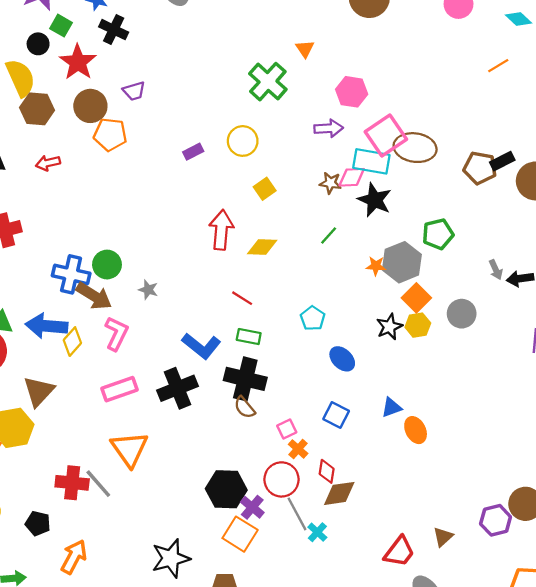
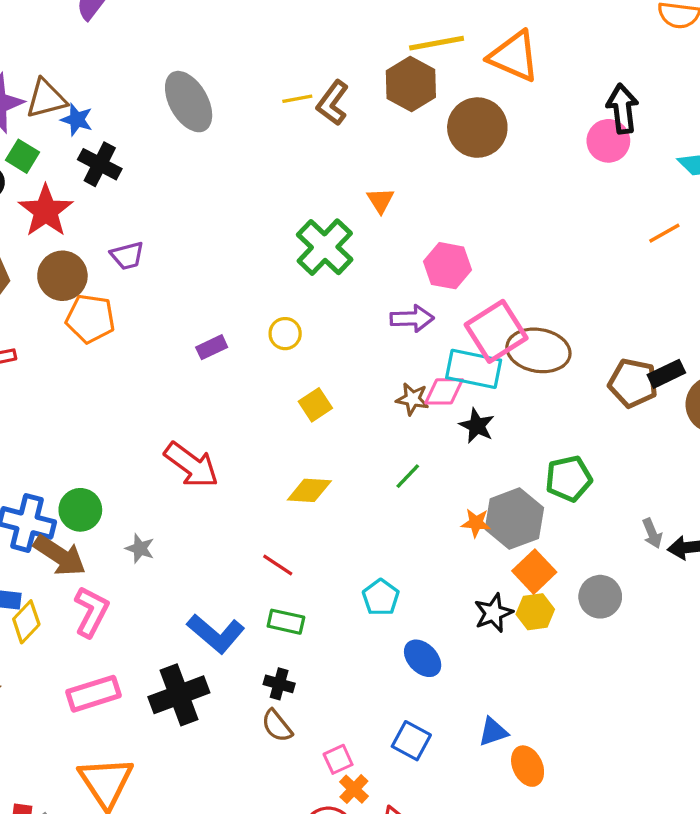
yellow circle: (243, 141) -> (285, 334), size x0.7
black star: (375, 200) -> (477, 426), size x0.7
red arrow: (221, 230) -> (191, 465), moved, turned 120
black cross: (245, 379) -> (279, 684), size x0.5

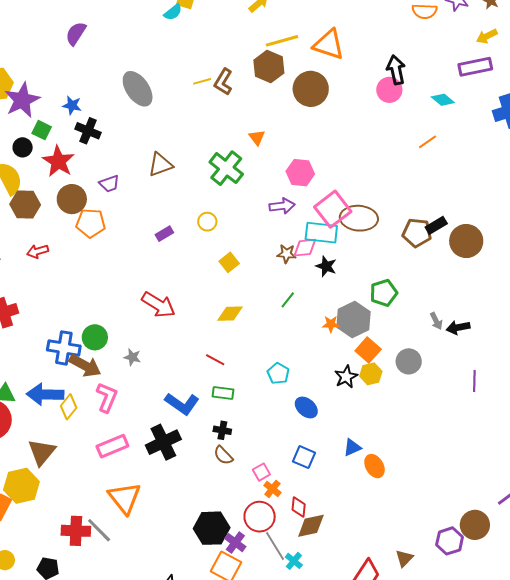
brown triangle: (46, 99) -> (160, 165), moved

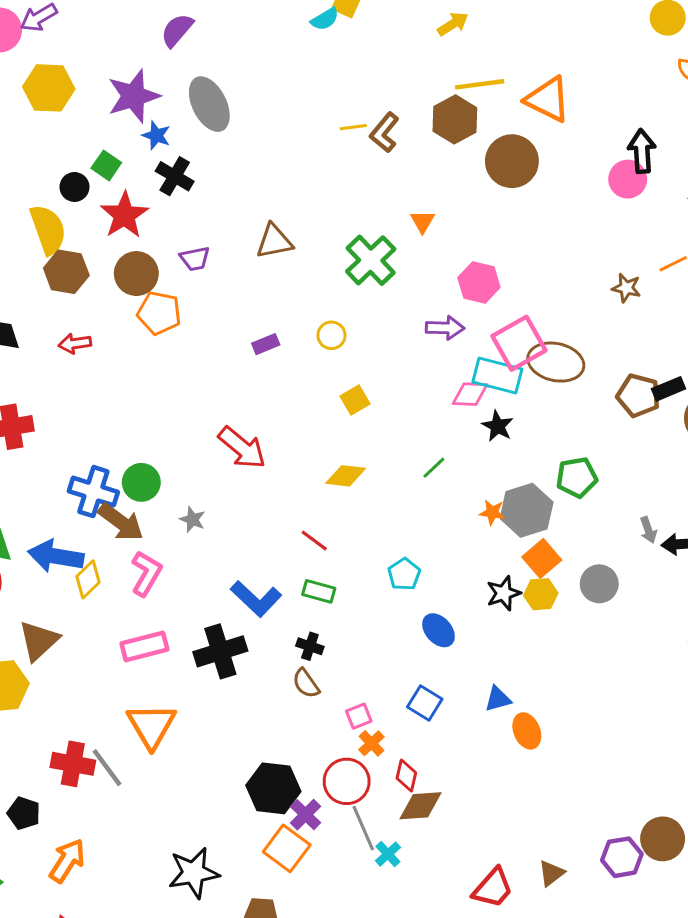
gray ellipse: (138, 89) -> (209, 104), moved
purple star: (22, 100) -> (134, 96), moved
brown star: (286, 254) -> (626, 288), moved

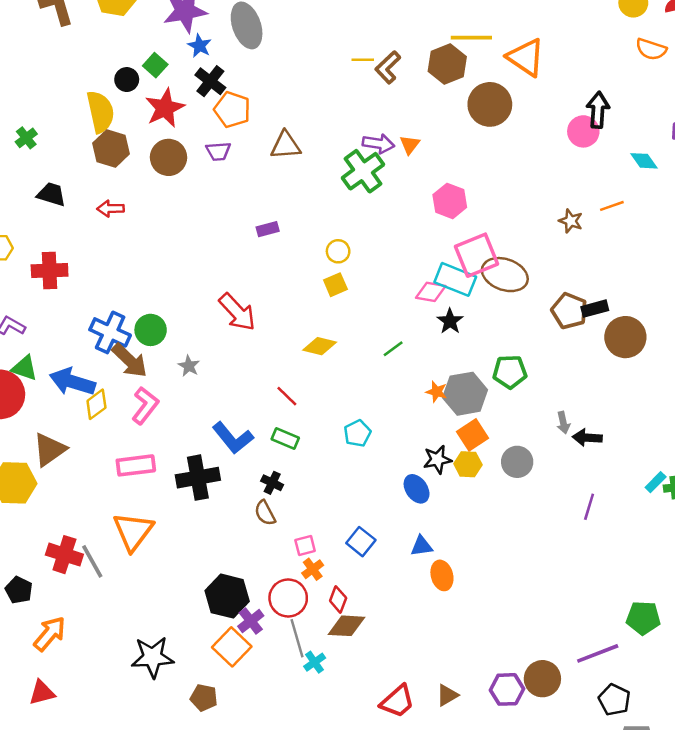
orange pentagon: (159, 313) -> (232, 110), moved
purple arrow: (445, 328) -> (379, 144), moved
yellow circle: (331, 335) -> (338, 251), moved
blue ellipse: (439, 630) -> (417, 489), moved

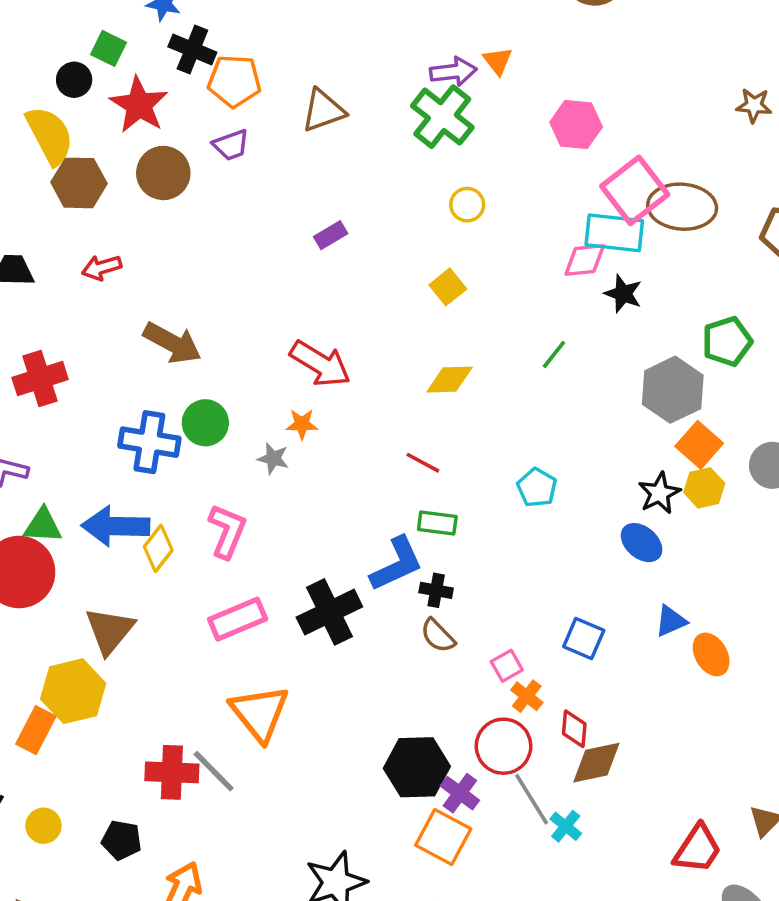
yellow circle: (338, 251) -> (467, 205), moved
brown arrow: (130, 361) -> (172, 343), moved
orange star: (437, 392) -> (302, 424), moved
blue L-shape: (233, 438) -> (397, 564), moved, turned -60

